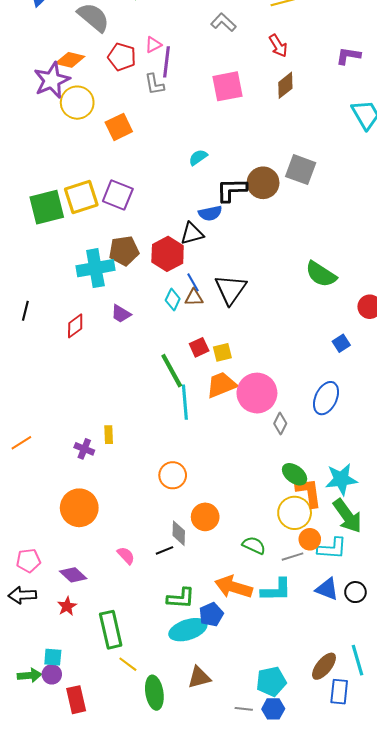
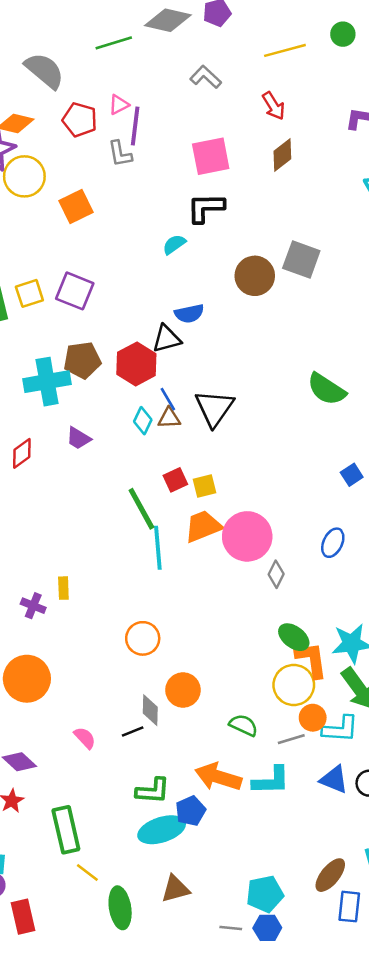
black L-shape: (232, 190) -> (206, 208), moved
yellow square: (81, 197) -> (29, 293), size x0.7
blue ellipse: (326, 398) -> (333, 543), size x0.7

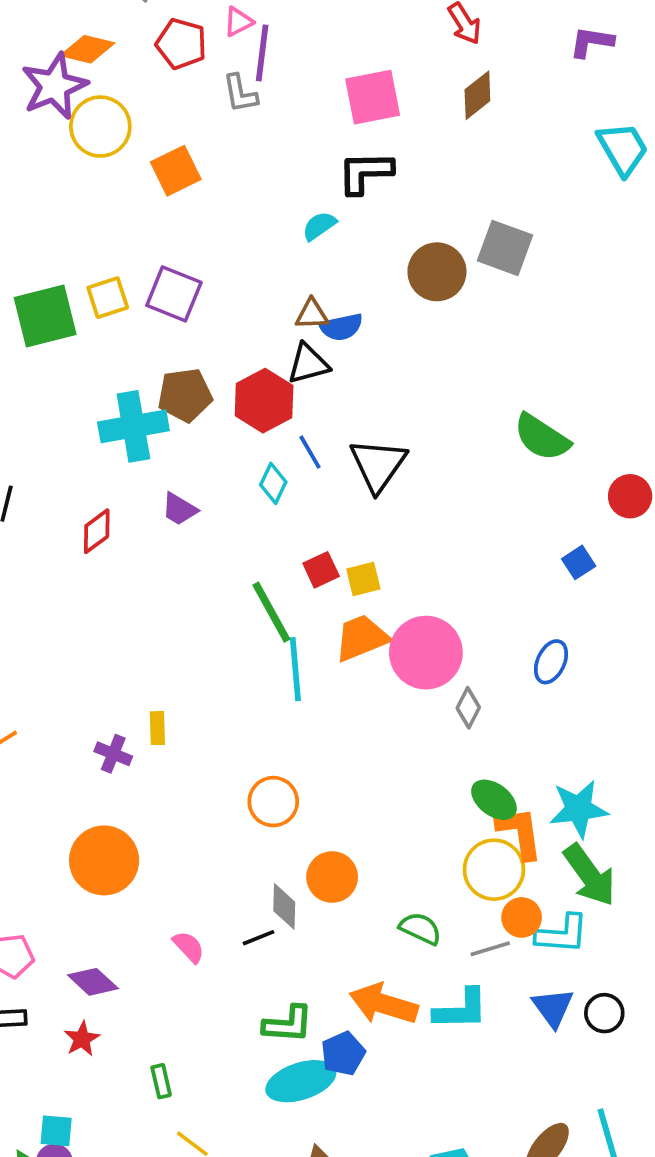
brown triangle: (169, 418) -> (312, 314), moved
blue triangle: (334, 779) -> (553, 1008), turned 32
green rectangle: (66, 830) -> (161, 1081), size x0.5

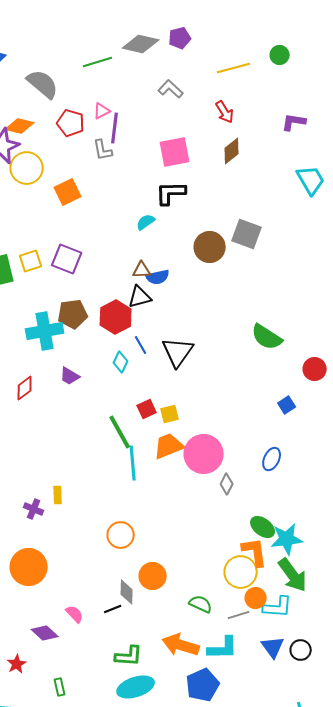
green ellipse: (494, 800) -> (263, 527), moved
purple diamond: (93, 982) -> (45, 633), moved
blue pentagon: (343, 1054) -> (203, 685), moved, size x1.4

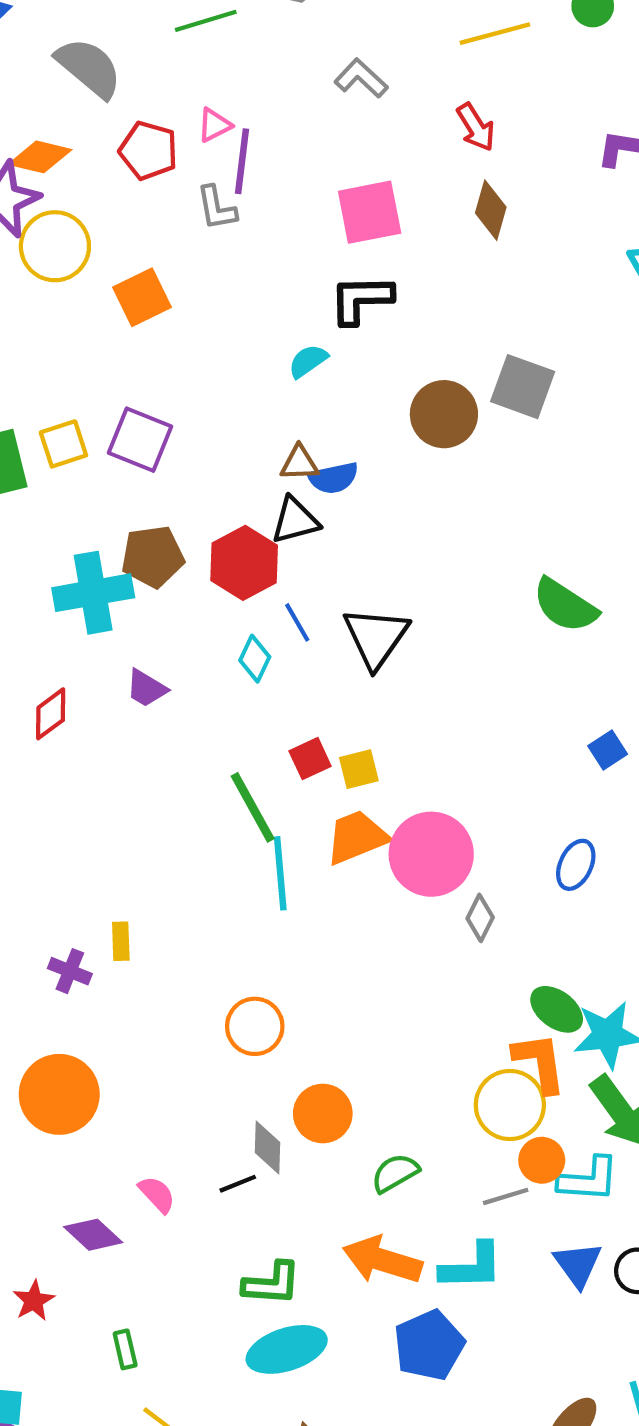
brown diamond: (232, 151) -> (491, 210), turned -36
green semicircle: (201, 604) -> (395, 1173), moved, turned -55

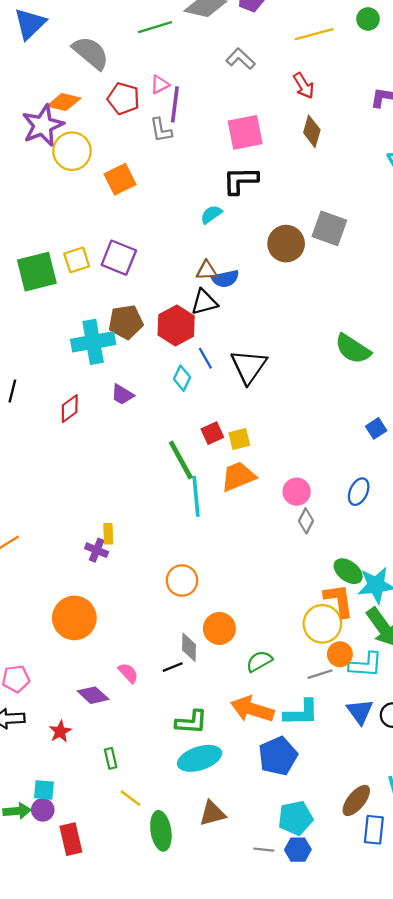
pink circle: (431, 854) -> (297, 492), moved, size x0.6
purple cross: (70, 971) -> (97, 550), moved

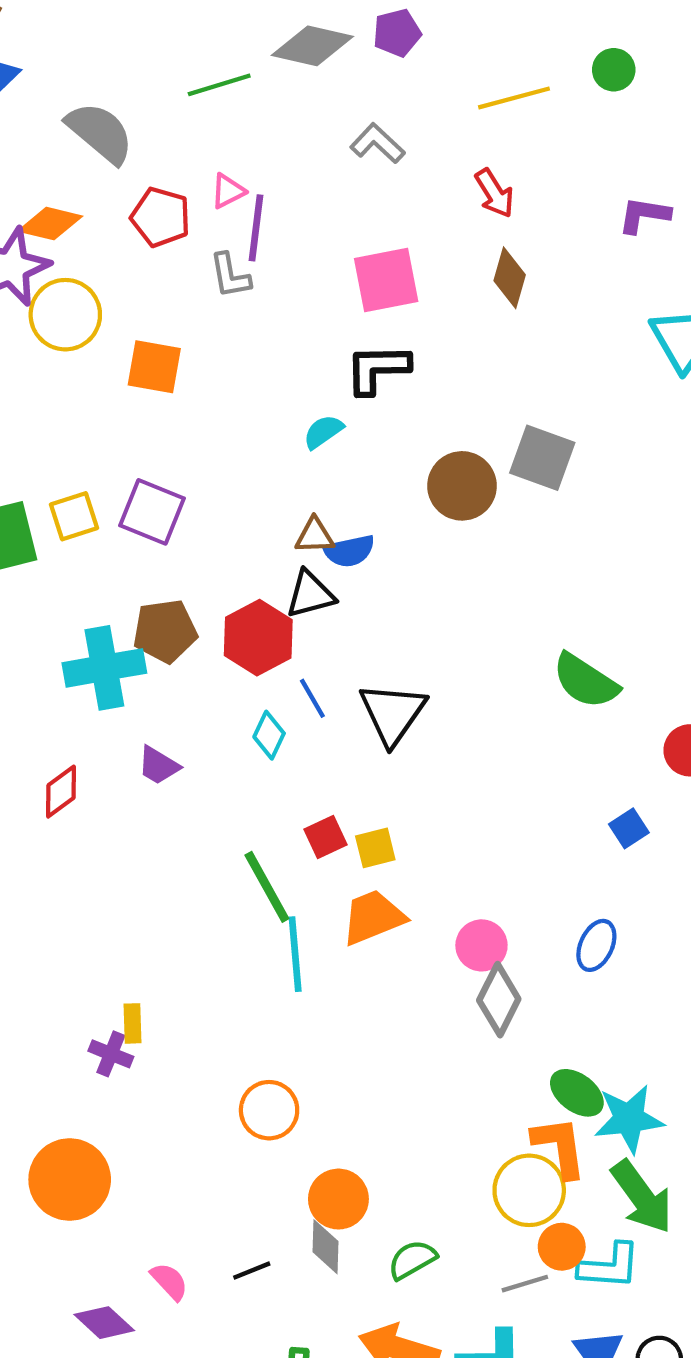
orange square: (120, 179) -> (154, 367), turned 36
gray diamond: (306, 521) -> (499, 1000), size x1.5
gray diamond: (189, 647) -> (325, 1247), moved

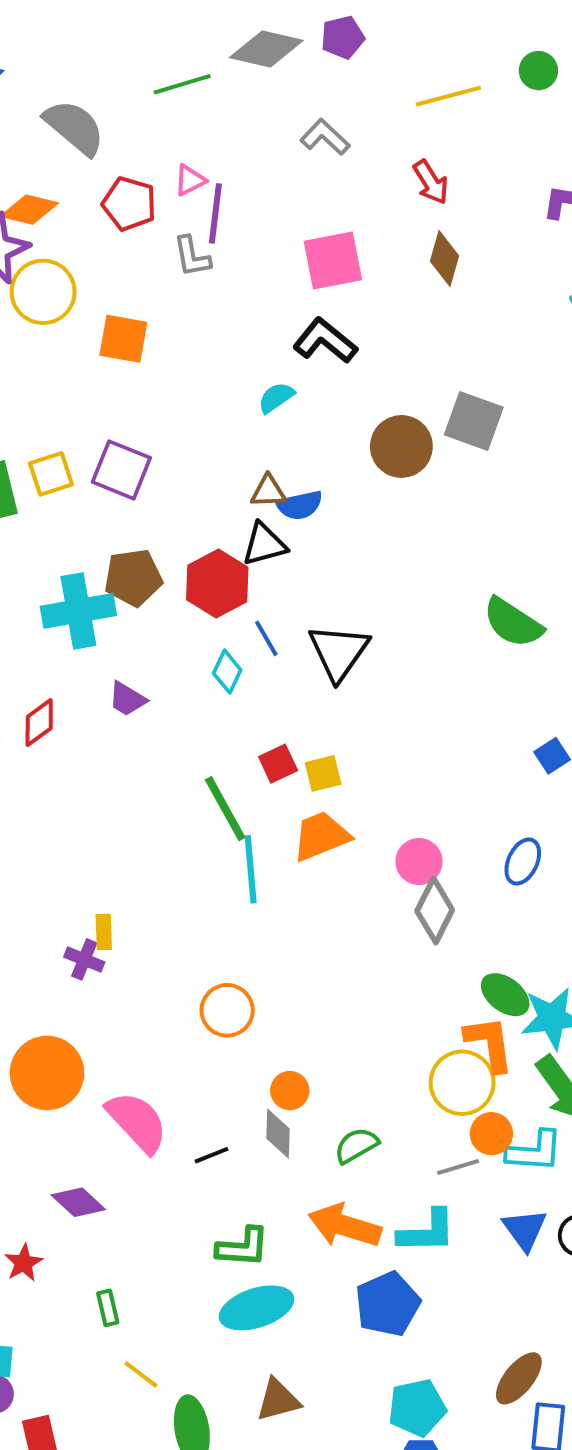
black L-shape: (377, 369) -> (325, 341), turned 40
orange circle: (338, 1199) -> (290, 1091), size x0.7
pink semicircle: (169, 1281) -> (137, 1122), moved, size x1.8

